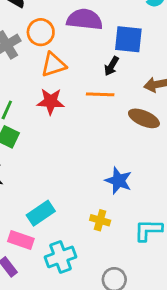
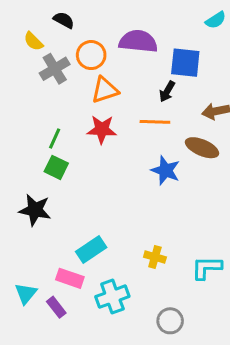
blue star: (118, 181) -> (166, 170), moved

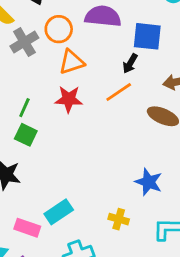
orange line: (155, 122) -> (119, 92), turned -36
blue star: (166, 170) -> (149, 182), moved
pink rectangle: (70, 278) -> (27, 228), moved

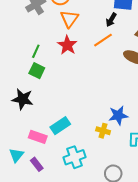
orange triangle: (72, 62) -> (69, 19), turned -36
red star: (69, 99) -> (67, 45), turned 30
blue star: (149, 182) -> (118, 115), moved, turned -30

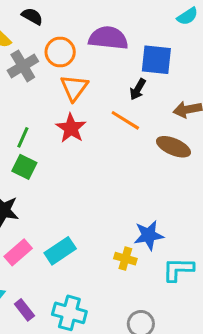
orange line: (103, 40) -> (125, 120), turned 66
pink rectangle: (38, 137) -> (18, 252), moved, turned -60
cyan cross: (74, 157) -> (69, 313), moved, turned 35

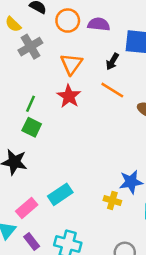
purple semicircle: (108, 38) -> (99, 24), size x0.7
orange circle: (60, 52) -> (68, 21), moved
black arrow: (138, 89) -> (112, 61), moved
pink rectangle: (18, 252) -> (27, 208), moved

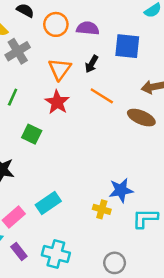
black arrow: (112, 61) -> (92, 64), moved
green line: (30, 104) -> (13, 97), moved
green square: (32, 127) -> (32, 134), moved

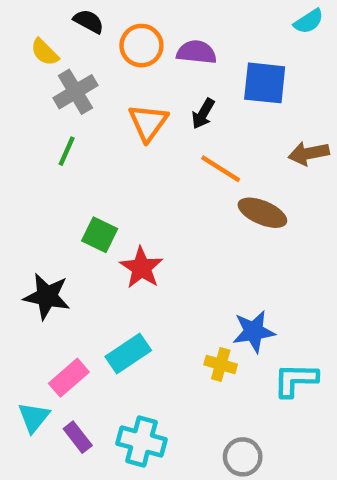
green line: (13, 97) -> (67, 151), moved
red star: (57, 102) -> (141, 268), moved
brown ellipse: (141, 118) -> (262, 213), moved

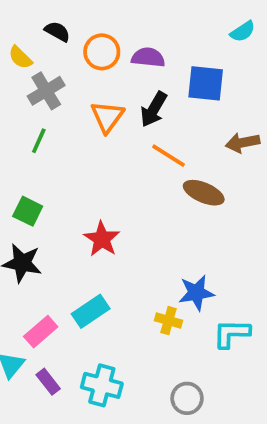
black arrow: (203, 114) -> (154, 109), size x1.4
green square: (100, 235) -> (28, 211), moved

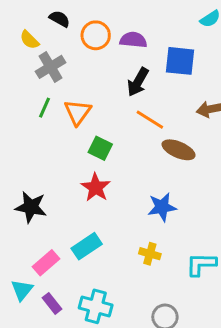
orange triangle: (107, 117) -> (78, 112), moved
green square: (28, 211) -> (100, 148), moved
blue star: (196, 293) -> (162, 207), moved

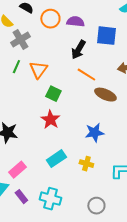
cyan rectangle: (87, 246) -> (56, 159), moved

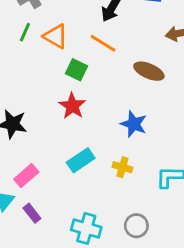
orange triangle: (38, 70) -> (56, 36), turned -36
orange line: (86, 75) -> (103, 43), moved
blue star: (94, 133) -> (134, 124), turned 30
cyan cross: (50, 199) -> (86, 228), moved

